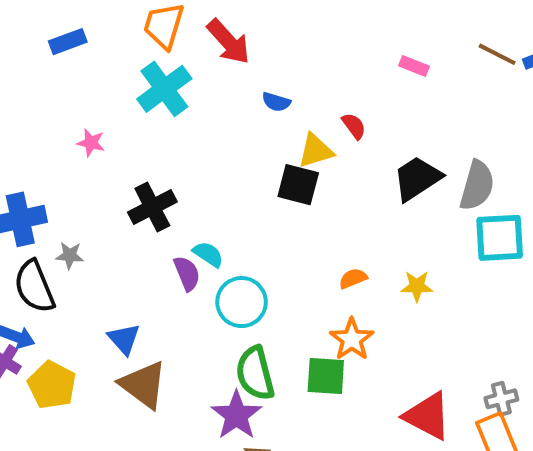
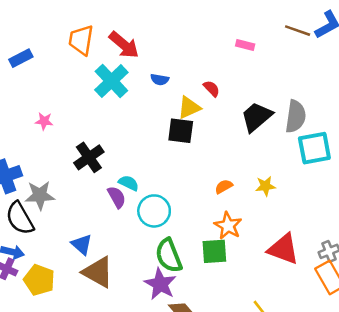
cyan cross: (164, 89) -> (111, 81), moved
gray star: (70, 255) -> (40, 195), size x1.6
red triangle: (428, 416) -> (283, 249), moved

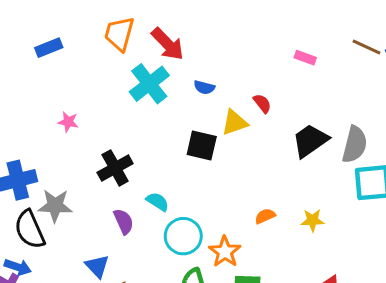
black square: (181, 131) -> (202, 145), moved
purple semicircle: (117, 197) -> (124, 221), moved
orange star: (228, 226) -> (225, 252), moved

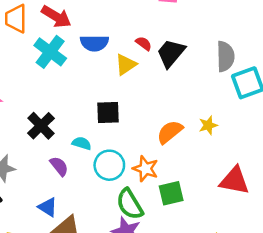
blue semicircle: (204, 87) -> (94, 43), size x1.6
black trapezoid: (310, 141) -> (171, 53), moved
black square: (202, 145) -> (108, 113), moved
orange semicircle: (265, 216) -> (170, 132), size x1.6

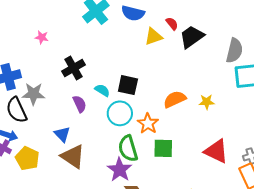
black square: (108, 113) -> (128, 85), moved

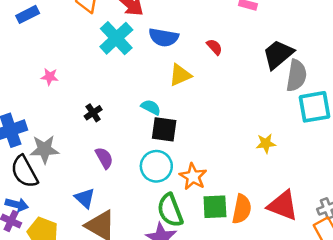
yellow triangle: (153, 37) -> (180, 75), moved
black trapezoid: (192, 37) -> (278, 54), moved
black cross: (74, 68) -> (93, 113), size x0.6
cyan semicircle: (102, 90) -> (151, 107), moved
orange semicircle: (175, 99) -> (242, 209), moved, turned 130

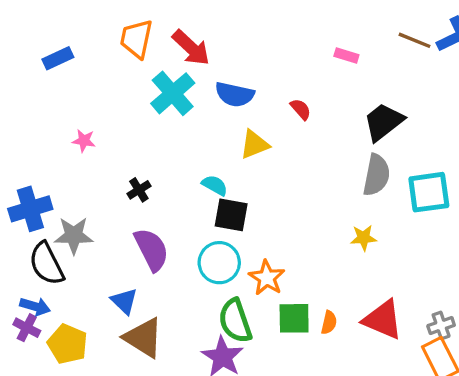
gray semicircle: (296, 75) -> (376, 175), moved
purple semicircle: (104, 158) -> (151, 249), size x1.5
orange semicircle: (242, 209) -> (329, 322), size x0.6

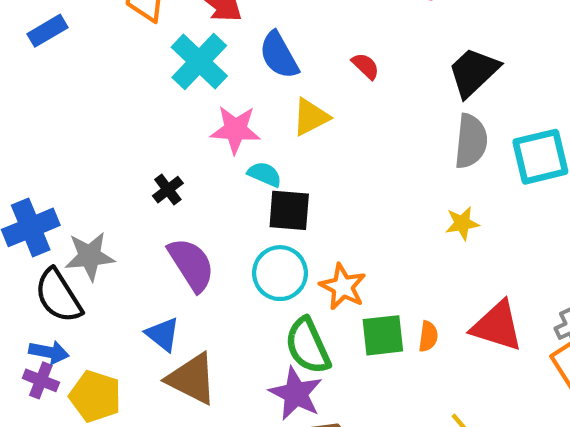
blue semicircle: (235, 94) -> (279, 55), turned 54
pink star: (84, 141) -> (235, 130), moved, size x1.6

